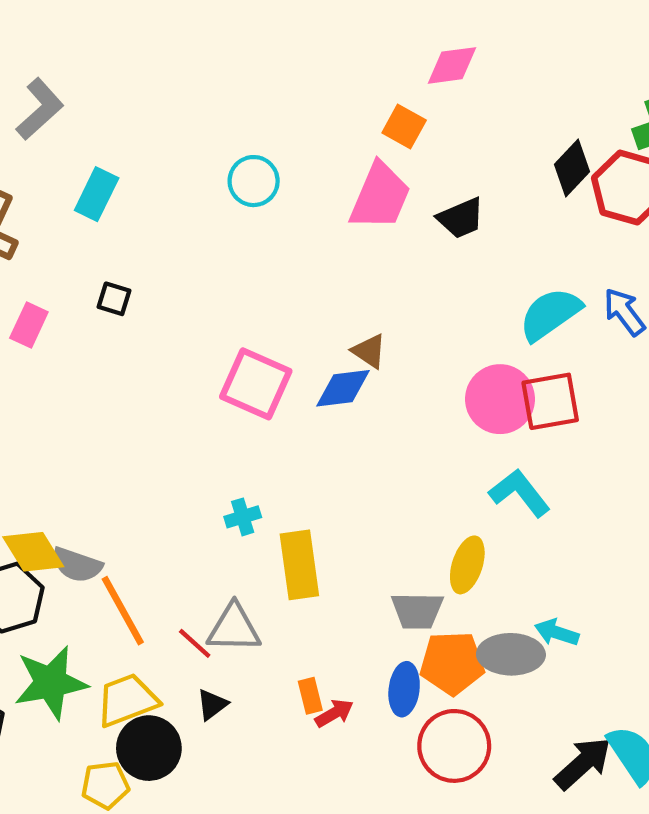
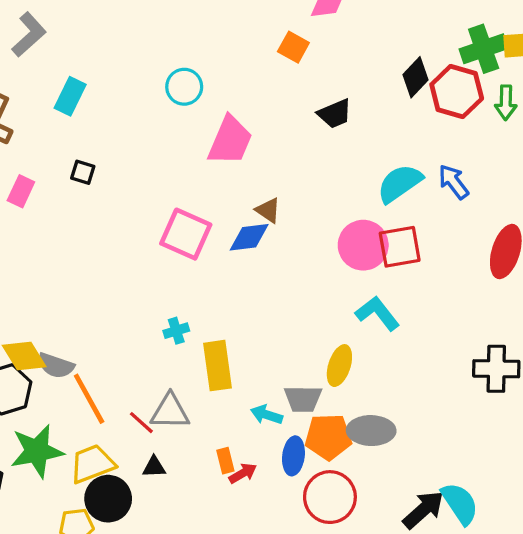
pink trapezoid: (380, 196) -> (230, 141), moved
cyan arrow: (557, 632) -> (267, 415), moved
black triangle: (212, 704) -> (154, 467), turned 35

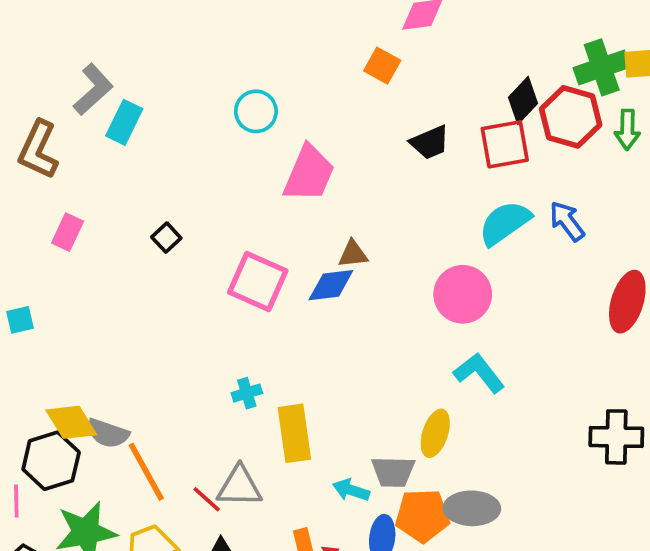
gray L-shape: (29, 34) -> (93, 89), moved
black square: (83, 172) -> (166, 238), moved, turned 30
brown triangle: (268, 210) -> (353, 254), turned -40
red square: (400, 247) -> (505, 144), moved

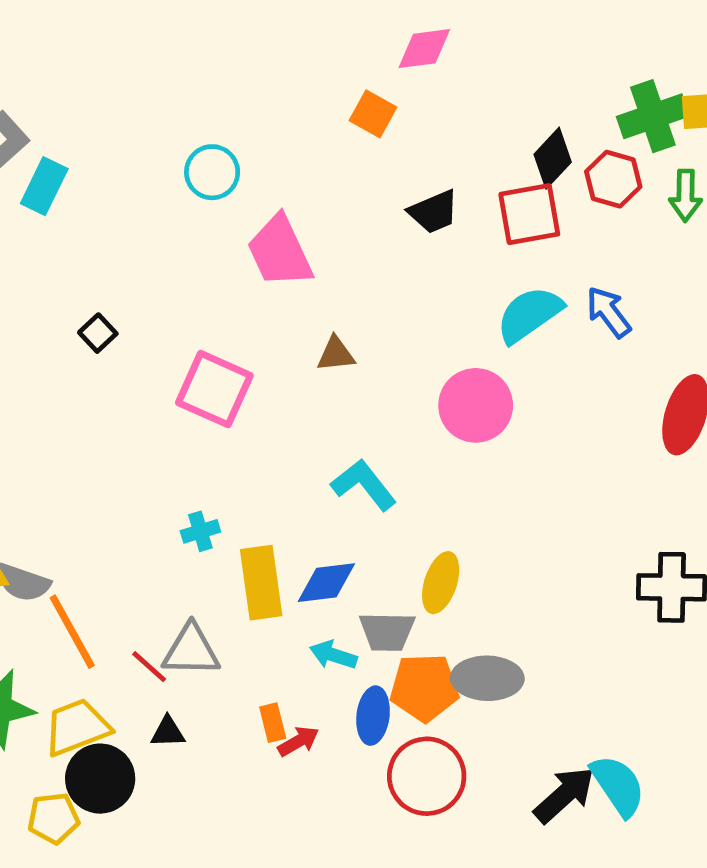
red hexagon: (571, 117) -> (613, 179), size x0.7
pink trapezoid: (309, 174) -> (280, 251), turned 132
blue diamond: (331, 285) -> (326, 583), moved
cyan L-shape: (479, 373) -> (364, 485), moved

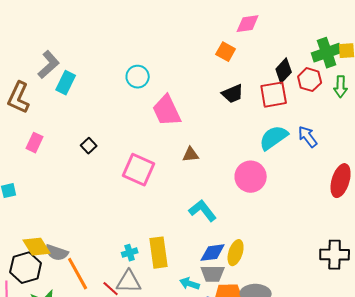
pink diamond: (424, 49) -> (248, 24), moved
orange square: (373, 114) -> (226, 52), moved
cyan cross: (200, 531) -> (130, 253), moved
blue diamond: (326, 583) -> (213, 253), moved

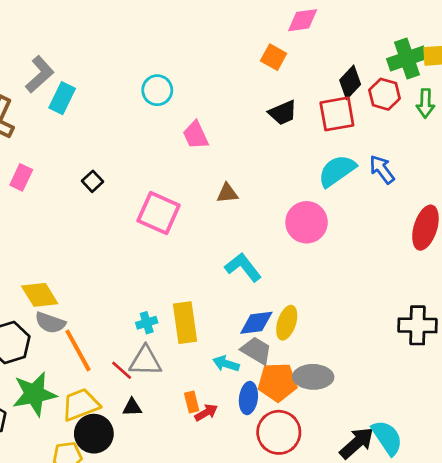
pink trapezoid: (167, 111) -> (196, 135), size x0.7
yellow diamond: (37, 247) -> (40, 295), moved
gray trapezoid: (213, 274) -> (256, 350), turned -150

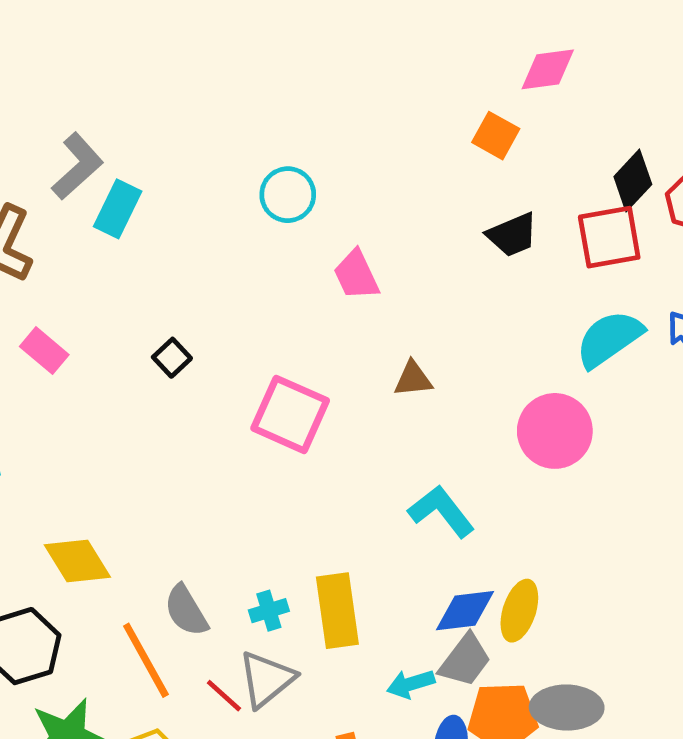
pink rectangle: (21, 177) -> (44, 351), turned -75
gray semicircle: (50, 323) -> (186, 611), moved, turned 40
gray trapezoid: (256, 350) -> (465, 660), turned 96
gray triangle: (145, 361) -> (266, 679), turned -40
cyan arrow: (226, 364) -> (411, 684), turned -35

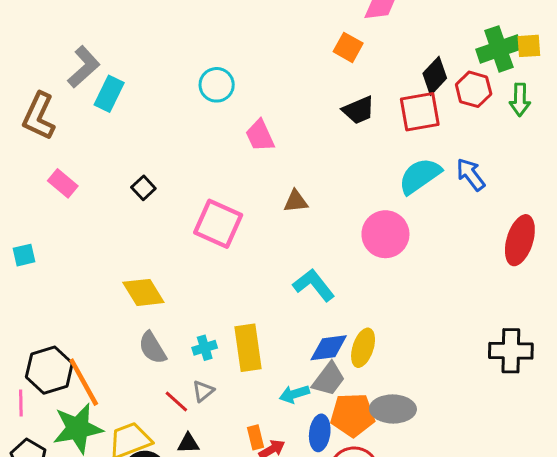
yellow diamond: (77, 561) -> (143, 292), moved
orange line: (146, 660) -> (84, 382), moved
gray triangle: (266, 679) -> (203, 391), size x0.6

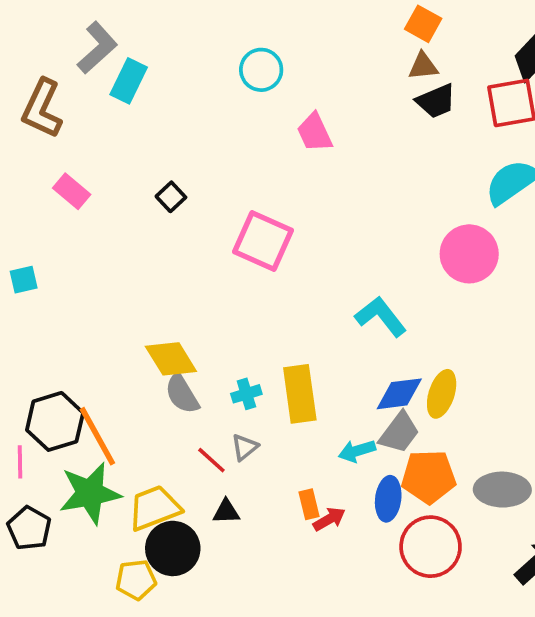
brown triangle: (296, 201) -> (423, 66), moved
yellow diamond: (143, 292) -> (171, 359), moved
gray ellipse: (393, 409) -> (502, 490), moved

